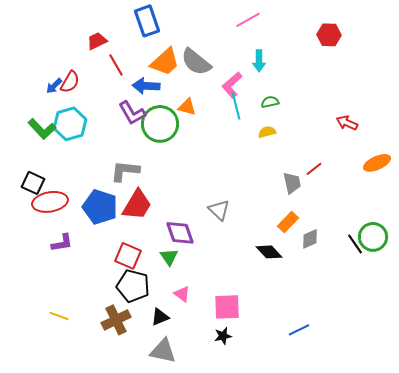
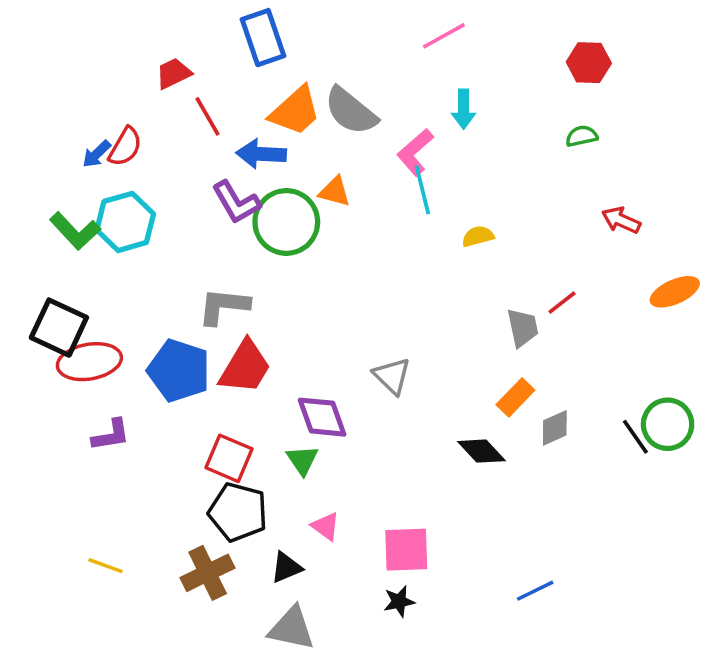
green semicircle: (270, 102) -> (582, 136), moved
black square: (33, 183) -> (59, 328), size x1.4

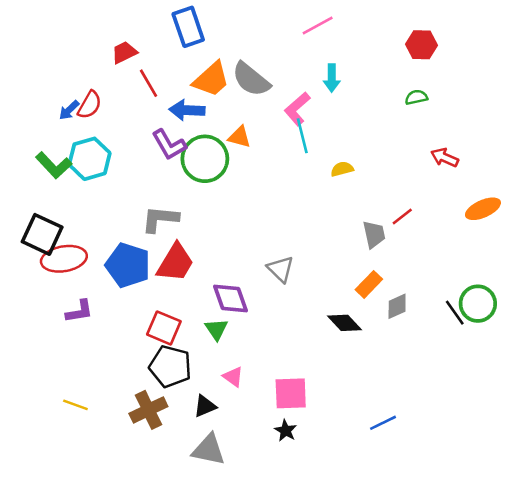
black star: (399, 601) -> (286, 430), turned -30

